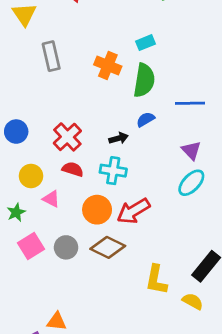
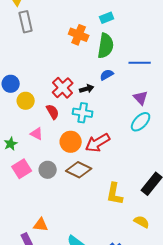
gray rectangle: (51, 56) -> (26, 22), moved
red cross: (67, 137) -> (63, 88), moved
red semicircle: (73, 169) -> (53, 112), turned 42
yellow circle: (31, 176) -> (26, 101), moved
yellow semicircle: (193, 301) -> (142, 222), moved

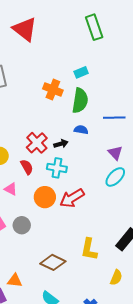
blue semicircle: (107, 75) -> (81, 130), turned 40
brown diamond: (79, 170) -> (53, 262), moved
yellow semicircle: (142, 222) -> (116, 278), turned 84

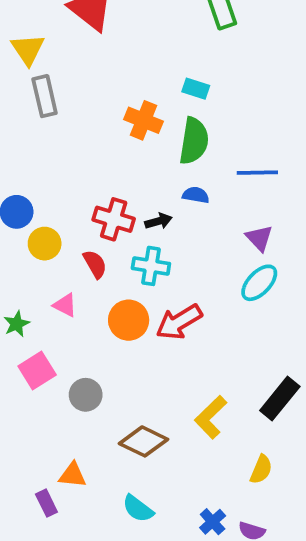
cyan rectangle: (81, 72) -> (196, 89), turned 40
red cross: (37, 143) -> (114, 219), turned -30
gray circle: (22, 225) -> (86, 395), moved
yellow L-shape: (89, 249) -> (211, 417), turned 35

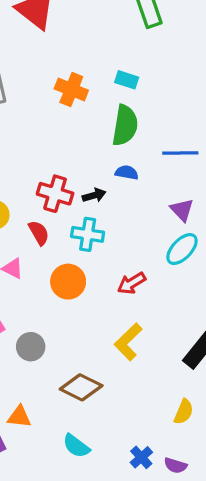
orange cross: (143, 120) -> (71, 90), moved
red arrow: (179, 322) -> (132, 283), moved, size x0.7
yellow L-shape: (211, 417) -> (128, 342), moved

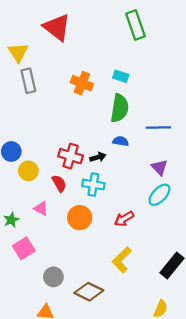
gray circle: (31, 347) -> (53, 277), moved

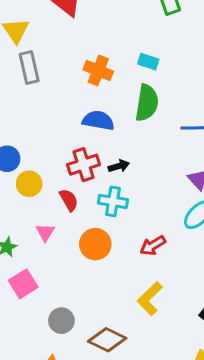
blue semicircle: (121, 141) -> (98, 120), moved, size x1.5
red cross: (71, 156) -> (84, 165), turned -35
pink triangle: (41, 208) -> (45, 232), turned 35

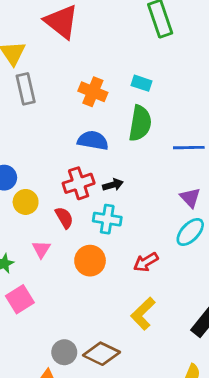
gray circle: (61, 321) -> (64, 352), moved

